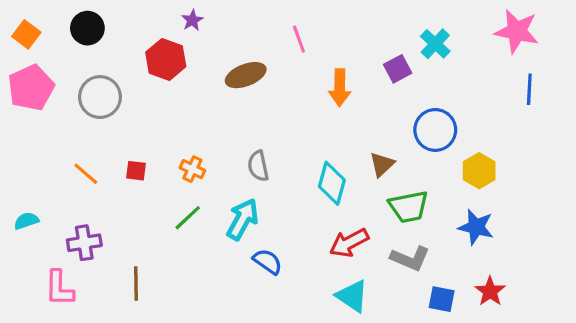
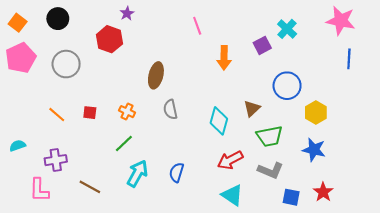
brown ellipse: (246, 75) -> (156, 75), moved, turned -55
cyan arrow: (243, 219) -> (137, 173), moved
blue semicircle: (268, 262) -> (177, 172), turned -108
brown line: (136, 283) -> (90, 187), turned -60

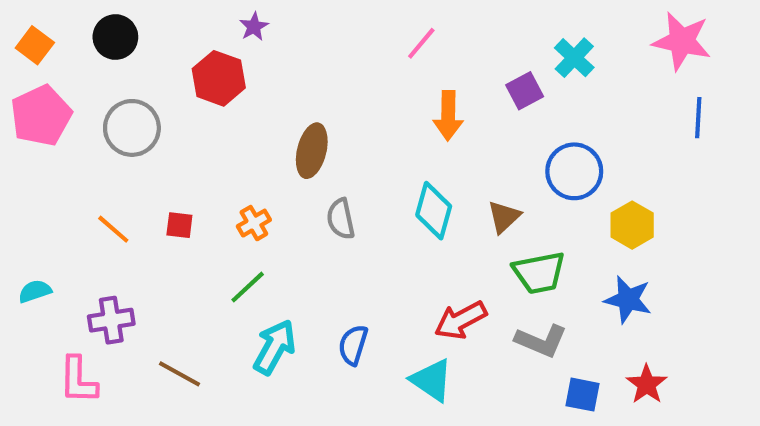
pink line: (197, 26) -> (421, 43), moved, turned 60
orange cross: (127, 112) -> (254, 223), turned 35
cyan diamond: (219, 121) -> (434, 211), moved
cyan triangle: (232, 195) -> (432, 380), moved

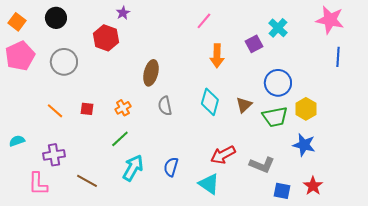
green trapezoid: (539, 273) -> (275, 117), moved

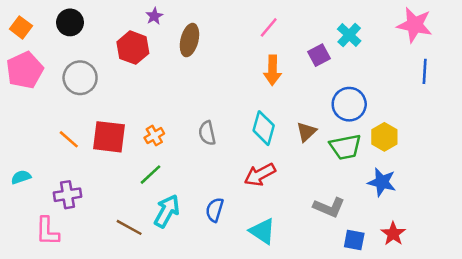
pink line: (204, 21) -> (269, 27), moved
brown ellipse: (151, 73) -> (189, 40), moved
red square: (87, 109) -> (109, 137), size x2.0
red arrow: (223, 155) -> (260, 175), moved
brown line: (87, 181) -> (129, 227), moved

